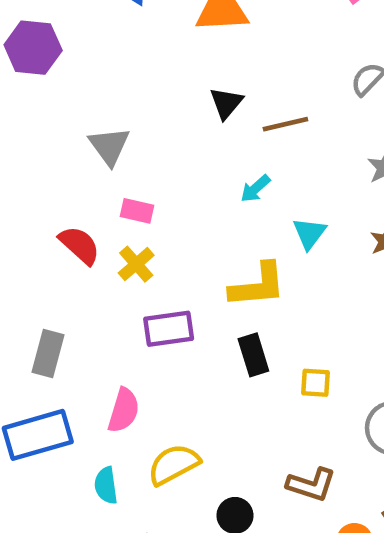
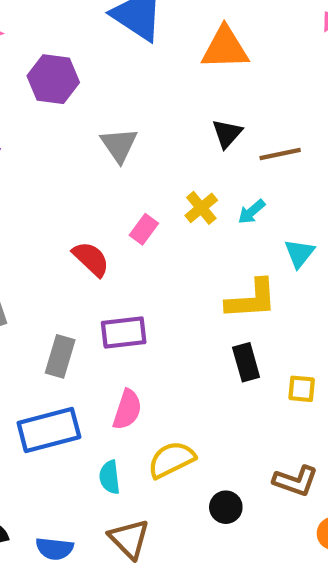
gray triangle: (109, 146) -> (119, 145), moved
pink rectangle: (137, 211) -> (144, 229), turned -68
yellow cross: (136, 264) -> (201, 208), moved
purple rectangle: (169, 329) -> (124, 333), moved

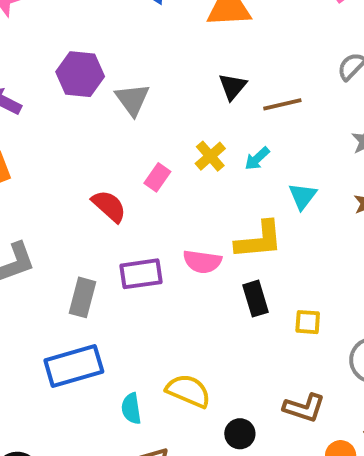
purple hexagon: (53, 79) -> (80, 74), moved
pink semicircle: (127, 410) -> (202, 262), moved, turned 81
yellow semicircle: (171, 460) -> (188, 391), turned 51

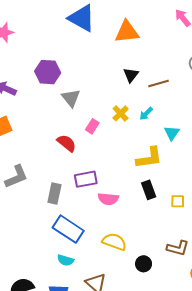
gray triangle: (132, 100) -> (71, 98), moved
pink semicircle: (202, 262) -> (108, 199), moved
blue rectangle: (74, 366) -> (68, 229), moved, turned 52
cyan semicircle: (131, 409) -> (65, 260), moved, turned -63

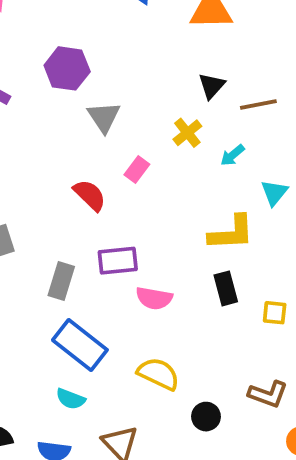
yellow cross: (121, 113) -> (187, 133), moved

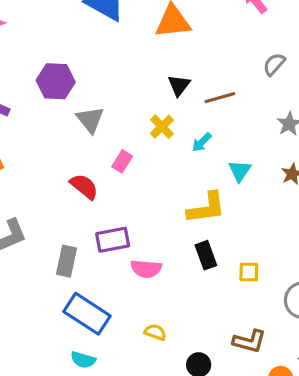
yellow semicircle: (158, 374) -> (155, 332), size x0.6

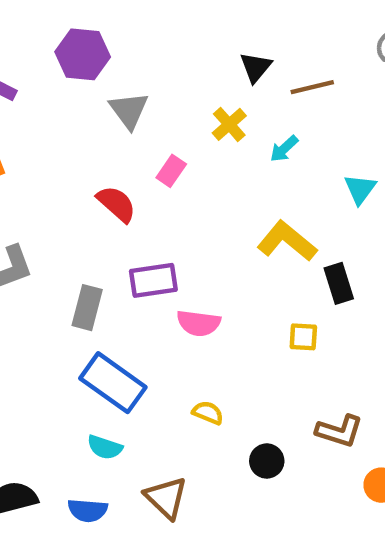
cyan triangle: (240, 171) -> (360, 189), moved
yellow L-shape: (206, 208) -> (287, 241), turned -135
black rectangle: (206, 255) -> (339, 283), moved
yellow square: (249, 272) -> (303, 337), moved

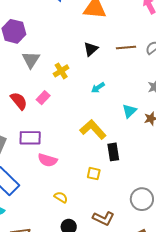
brown line: (312, 87) -> (126, 48), moved
yellow cross: (229, 124) -> (61, 71), moved
pink rectangle: (171, 171) -> (43, 98), moved
yellow semicircle: (208, 413) -> (61, 197), moved

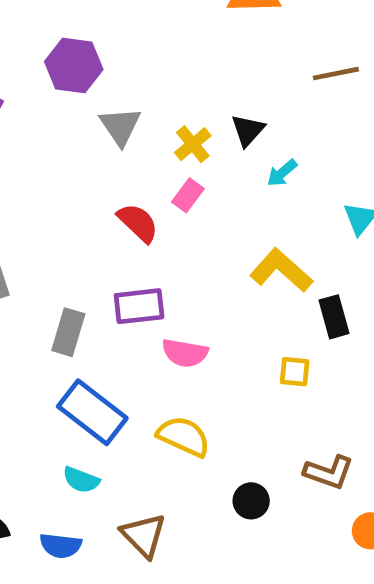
black triangle: (91, 49) -> (248, 130), moved
pink rectangle: (43, 98) -> (188, 195), moved
red semicircle: (19, 101) -> (138, 223), moved
yellow semicircle: (61, 197) -> (184, 436), moved, size x1.6

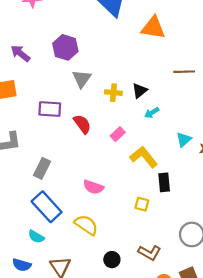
yellow cross: (193, 144) -> (113, 93), turned 35
pink rectangle: (188, 195) -> (118, 134), moved
purple rectangle: (139, 306) -> (50, 109), moved

